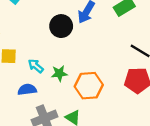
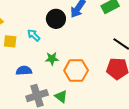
cyan arrow: (36, 66) -> (34, 35), moved

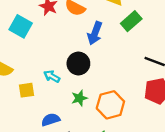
black circle: (56, 19) -> (78, 64), moved

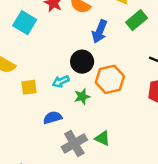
cyan arrow: (52, 76) -> (61, 81), moved, turned -56
orange hexagon: (110, 105) -> (110, 79), moved

